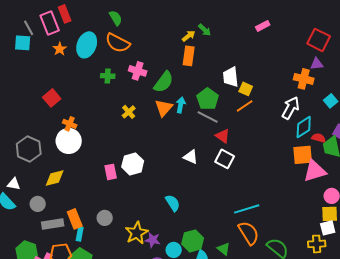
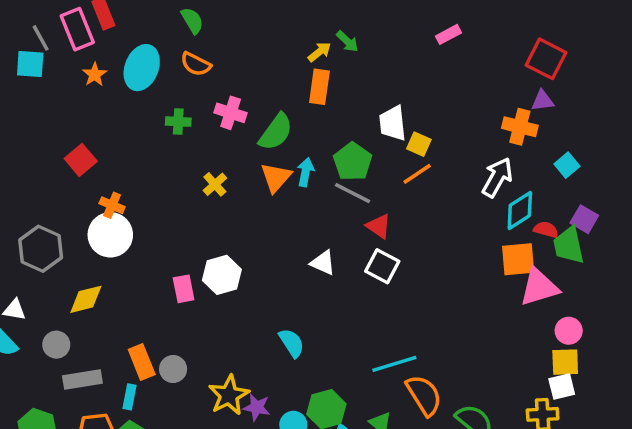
orange semicircle: (118, 43) -> (196, 64), size x0.7
cyan line: (247, 209) -> (394, 364), moved
orange rectangle: (75, 219) -> (142, 362), moved

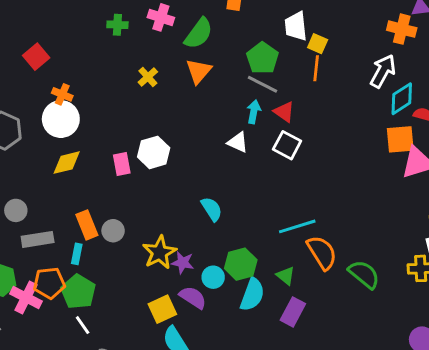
cyan arrow: (306, 172) -> (254, 112), moved
orange line: (417, 174) -> (316, 68), turned -50
yellow diamond: (86, 299) -> (67, 163), moved

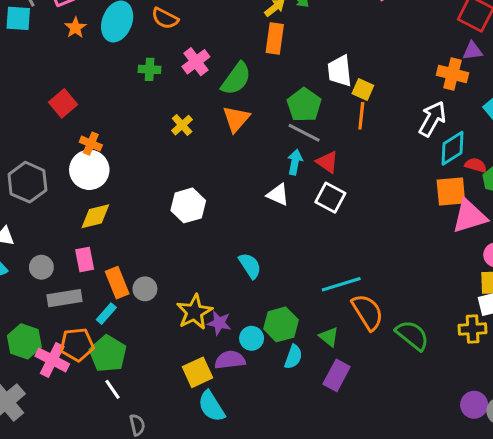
pink cross: (161, 17) -> (196, 62), turned 35
pink rectangle: (122, 164) -> (85, 259), moved
cyan rectangle: (77, 254) -> (106, 314), turned 30
cyan semicircle: (252, 295) -> (293, 357), size x0.7
purple semicircle: (193, 297) -> (230, 360), turned -40

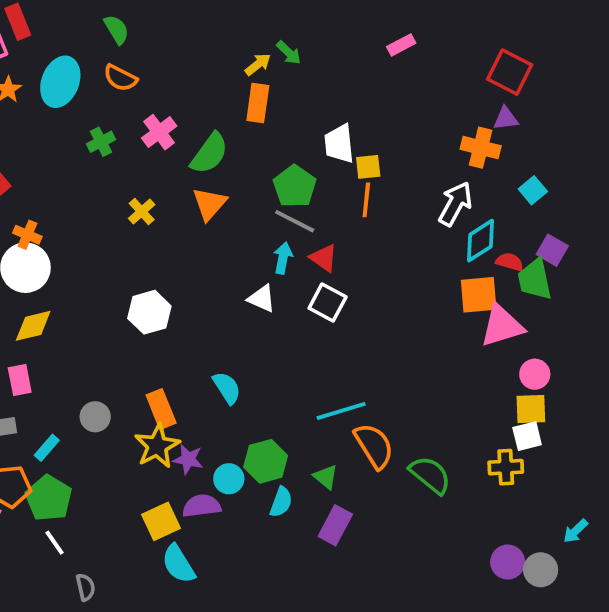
green cross: (150, 69) -> (101, 142), turned -30
yellow square: (363, 89) -> (368, 167), turned -30
orange rectangle: (117, 283) -> (161, 409), moved

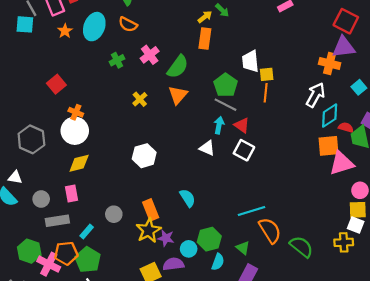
purple triangle: (506, 119) -> (344, 47), size x1.6
white square: (527, 436) -> (356, 225), turned 35

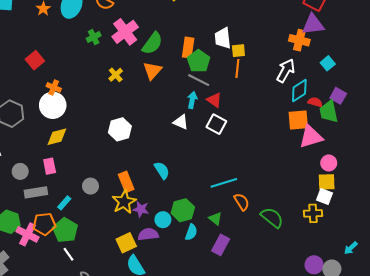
orange rectangle: (205, 39) -> (188, 48), moved
pink cross: (150, 55) -> (125, 32), size x1.4
orange semicircle: (270, 230) -> (242, 202), size x0.7

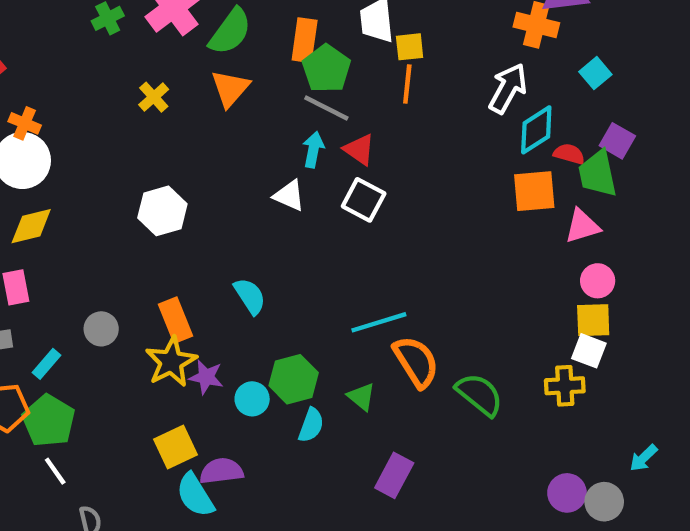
pink triangle: (311, 137) -> (582, 226), moved, size x0.7
orange semicircle: (242, 202) -> (416, 362), size x1.4
purple semicircle: (148, 234) -> (221, 471), moved
purple rectangle: (221, 245) -> (394, 475), moved

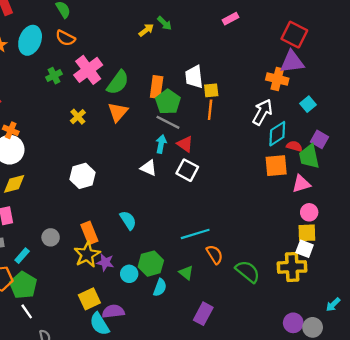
orange semicircle: (416, 362) -> (215, 254), size x0.7
yellow cross: (565, 386) -> (292, 267), size x1.4

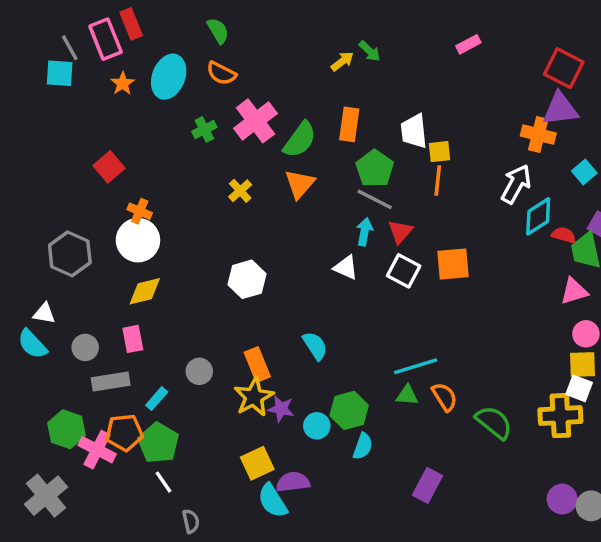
orange rectangle: (157, 87) -> (349, 124), moved
red triangle: (185, 144) -> (400, 232), turned 36
orange square: (276, 166) -> (453, 264), moved
green triangle: (186, 273) -> (407, 395), moved, turned -35

